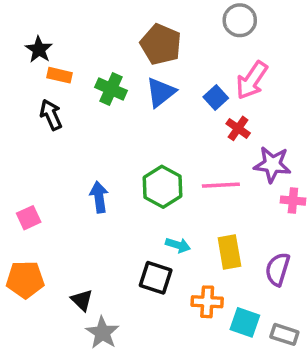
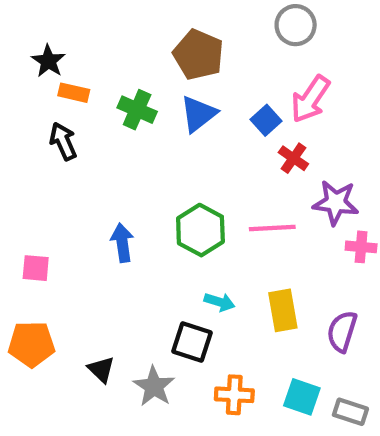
pink square: (29, 218) -> (36, 268), turned 30
orange cross: (207, 302) -> (234, 395), moved
gray star: (102, 333) -> (154, 386), moved

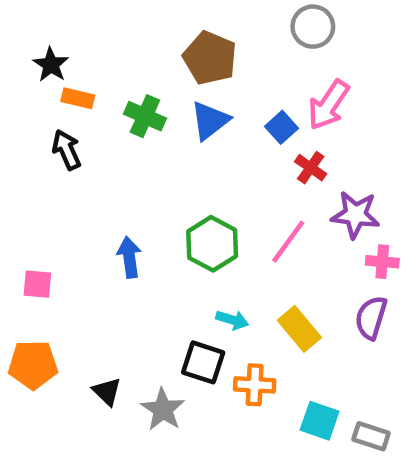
pink line: (272, 228) -> (288, 242), turned -51
yellow rectangle: (283, 310) -> (299, 329), turned -30
purple semicircle: (342, 331) -> (371, 318), moved
orange cross: (234, 395) -> (255, 385), moved

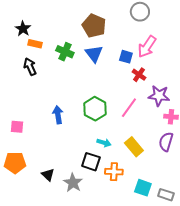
blue triangle: (210, 121) -> (94, 54), turned -30
blue square: (282, 127) -> (126, 57), turned -32

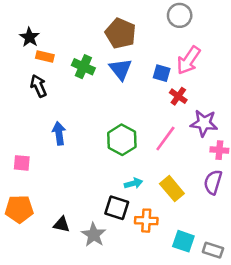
blue arrow: (58, 115) -> (59, 133), moved
cyan arrow: (104, 143) -> (133, 183), turned -32
black triangle: (48, 175) -> (62, 224), turned -32

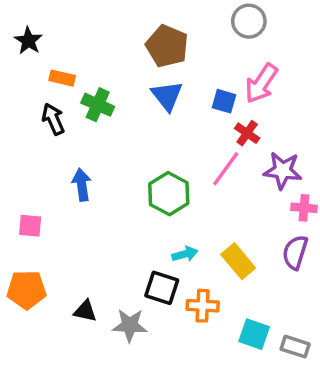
black star: (30, 37) -> (28, 41), moved
green cross: (83, 67) -> (98, 105), moved
pink line: (165, 139) -> (226, 169), moved
gray star: (94, 235) -> (130, 325), turned -30

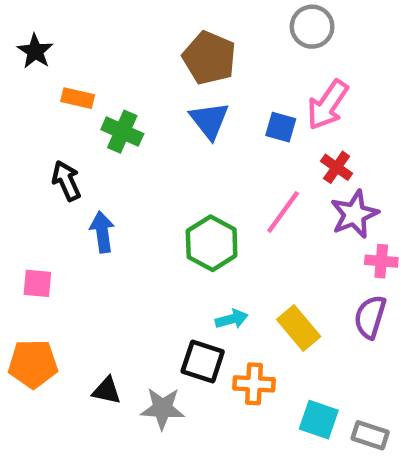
black arrow: (53, 119) -> (66, 181), moved
red cross: (247, 133) -> (337, 167), moved
purple star: (283, 171) -> (354, 214), turned -30

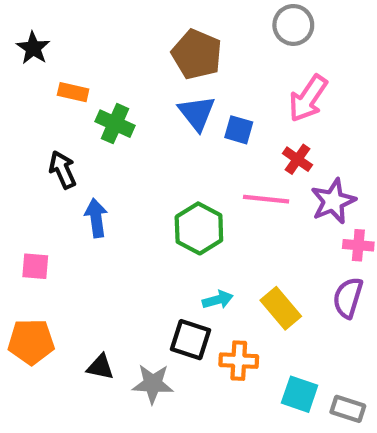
blue square: (281, 127) -> (239, 130), moved
red cross: (337, 167) -> (298, 159), moved
pink line: (283, 212) -> (266, 199), turned 60

